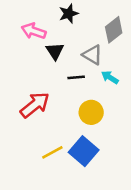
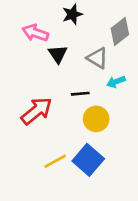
black line: (76, 77) -> (80, 94), moved
cyan arrow: (110, 77) -> (116, 82), turned -54

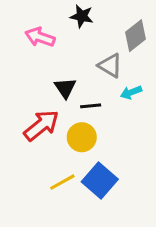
black star: (72, 14) -> (82, 16), turned 30
black triangle: (58, 54) -> (65, 88), moved
yellow circle: (96, 119) -> (82, 137), moved

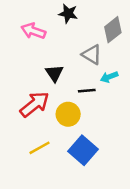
black line: (91, 106) -> (87, 91), moved
yellow line: (62, 182) -> (40, 148), moved

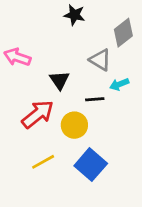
pink arrow: (33, 31) -> (17, 57), moved

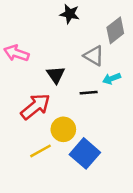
yellow circle: (74, 125) -> (63, 129), moved

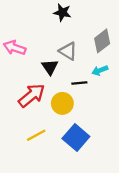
gray diamond: (115, 30) -> (102, 41), moved
gray triangle: (94, 56) -> (68, 51), moved
yellow circle: (63, 129) -> (62, 103), moved

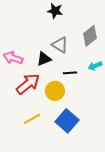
pink arrow: (15, 48) -> (13, 58), moved
black triangle: (50, 67) -> (44, 59), turned 42
cyan arrow: (100, 70) -> (95, 66), moved

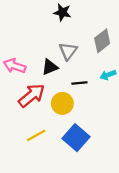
gray triangle: (60, 45) -> (68, 51), turned 36

